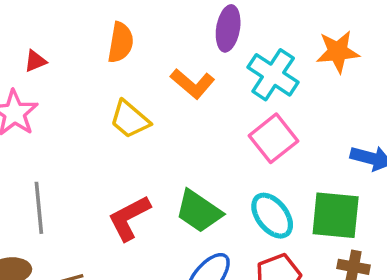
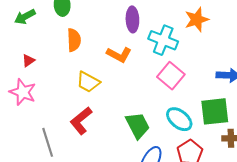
green trapezoid: (199, 211) -> (138, 125), turned -140
red L-shape: (129, 218) -> (81, 121), moved

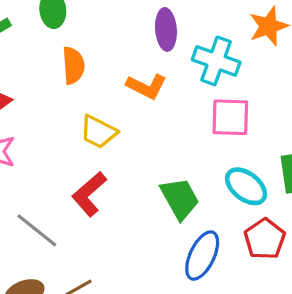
pink square: (171, 76) -> (230, 117), turned -36
gray line: (48, 142) -> (37, 230), turned -32

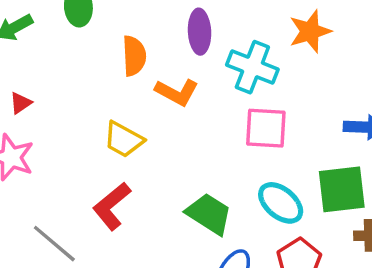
orange semicircle: (73, 65) -> (134, 56), moved
green trapezoid: (180, 198) -> (209, 214), turned -30

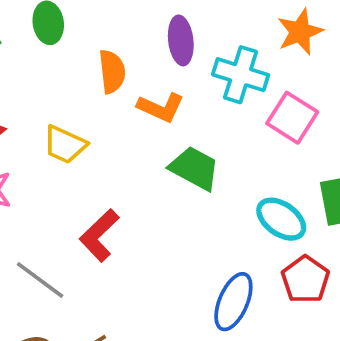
pink square: (266, 128) -> (292, 118), moved, turned 33
yellow trapezoid: (124, 140) -> (65, 145), moved
green trapezoid: (209, 214) -> (194, 168), moved

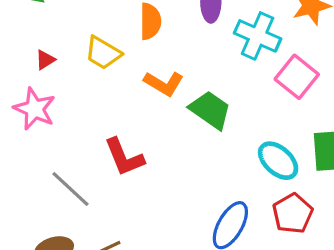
orange L-shape: (161, 107) -> (164, 83), moved
yellow trapezoid: (65, 145) -> (103, 53), moved
red L-shape: (99, 235) -> (124, 157), turned -75

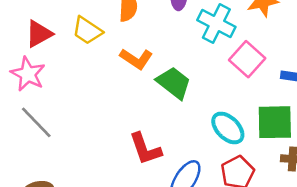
red triangle: (45, 60) -> (39, 34), size x1.6
red L-shape: (124, 157) -> (145, 149), moved
gray line: (71, 189) -> (36, 122), moved

